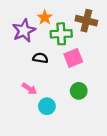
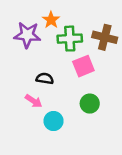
brown cross: (86, 21) -> (105, 37), moved
purple star: (24, 31) -> (27, 35), turned 30
black semicircle: (40, 58) -> (45, 79), moved

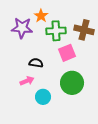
pink arrow: (34, 101) -> (27, 81), turned -56
green circle: (90, 104) -> (72, 83), size x1.5

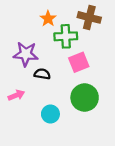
purple star: (22, 28) -> (26, 54), moved
brown cross: (84, 30) -> (89, 17), moved
pink arrow: (27, 81) -> (16, 95), moved

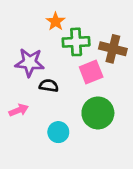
brown cross: (89, 17) -> (113, 49), moved

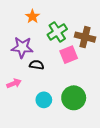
orange star: (56, 21) -> (32, 16), moved
green cross: (76, 42) -> (57, 32), turned -30
green circle: (98, 113) -> (74, 98), moved

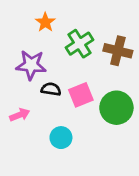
pink square: (69, 55) -> (81, 95), moved
green circle: (74, 98) -> (116, 108), moved

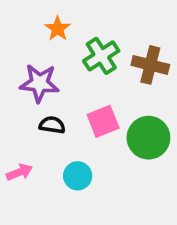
black semicircle: (51, 89) -> (52, 125), moved
pink arrow: (20, 115) -> (19, 172), moved

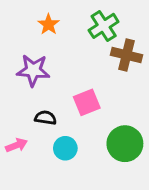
green cross: (101, 56) -> (104, 26), moved
black semicircle: (52, 125) -> (45, 118), moved
green circle: (148, 138) -> (125, 144), moved

